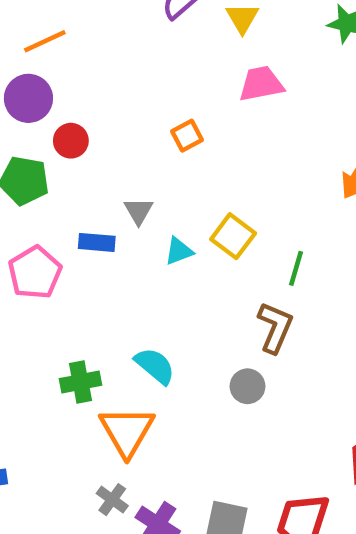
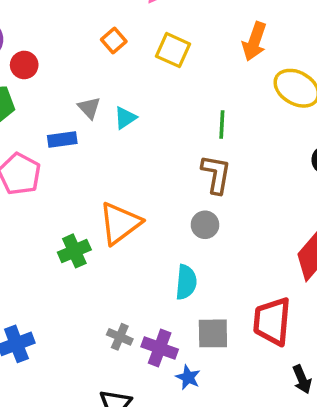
yellow square: (233, 236) -> (173, 50), moved
cyan triangle: (179, 251) -> (125, 118), moved
cyan semicircle: (155, 366) -> (186, 282), moved, turned 68
orange triangle: (127, 431) -> (120, 223), moved, turned 36

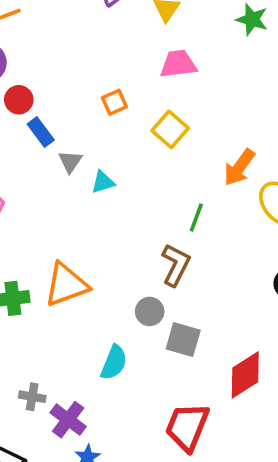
orange arrow: (254, 41) -> (239, 167), moved
blue rectangle: (62, 139) -> (41, 132), moved, turned 44
gray square: (213, 333) -> (183, 340), moved
gray cross: (120, 337) -> (32, 397), turned -30

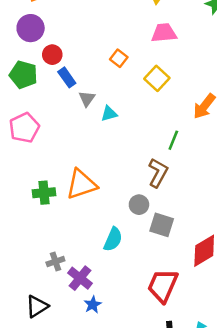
orange square: (114, 102) -> (119, 58), turned -30
gray cross: (32, 397) -> (55, 262), turned -30

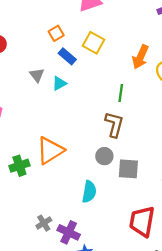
orange square: (119, 58) -> (56, 33), turned 35
blue rectangle: (67, 77) -> (67, 56), moved

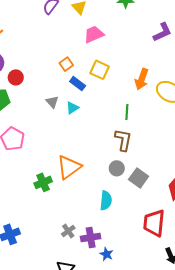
gray square: (128, 169) -> (139, 178), turned 36
purple cross: (69, 232) -> (91, 237), turned -30

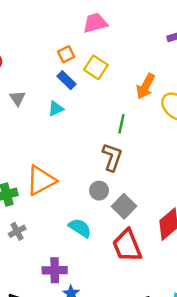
orange square: (66, 64) -> (66, 54), moved
gray triangle: (52, 102) -> (17, 98), moved
cyan semicircle: (106, 201) -> (80, 228), turned -72
red trapezoid: (154, 223) -> (127, 246), moved, turned -36
gray cross: (68, 231) -> (17, 231), moved

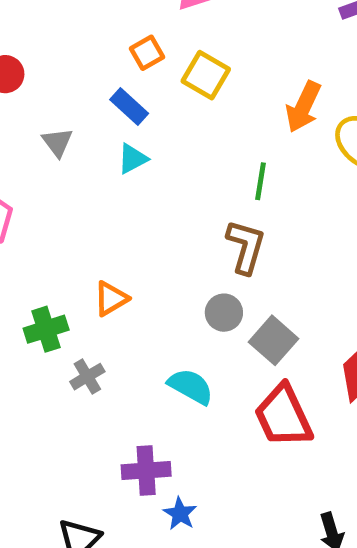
blue rectangle: (67, 80) -> (129, 106), moved
orange triangle: (41, 180) -> (111, 299), size x0.6
gray cross: (17, 231) -> (87, 377), moved

